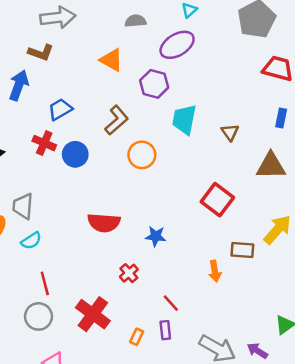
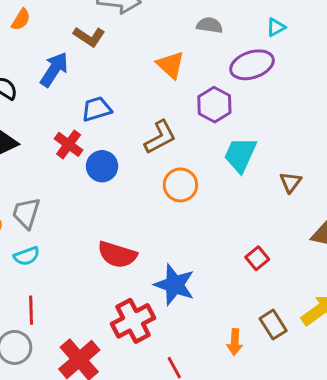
red square: (217, 200) -> (257, 258), size x0.6
blue star: (156, 236) -> (174, 285), size x1.6
brown rectangle: (242, 250) -> (273, 325), turned 40
red cross: (129, 273) -> (133, 321), size x1.8

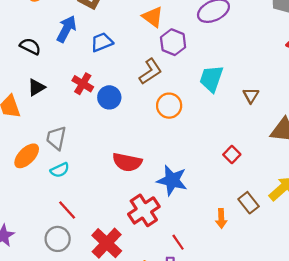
purple hexagon: (214, 105) -> (173, 42), moved
blue trapezoid: (97, 109) -> (102, 42), moved
red line: (31, 310) -> (67, 210), turned -35

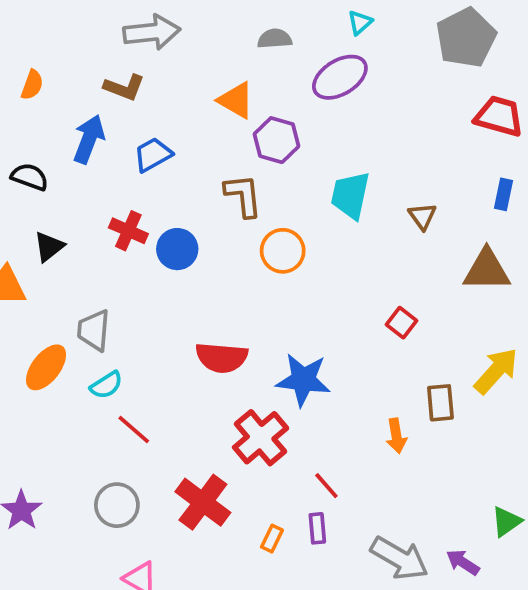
brown L-shape: (150, 71) -> (243, 196), turned -56
brown rectangle: (249, 203) -> (440, 403), turned 40
red line: (67, 210) -> (134, 429), moved

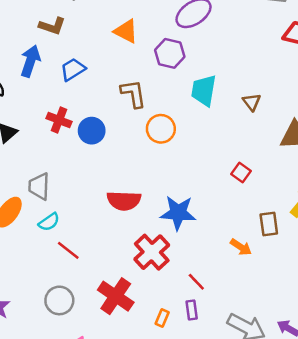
purple hexagon: (276, 140) -> (170, 53), moved
orange arrow: (396, 436) -> (241, 247), turned -45

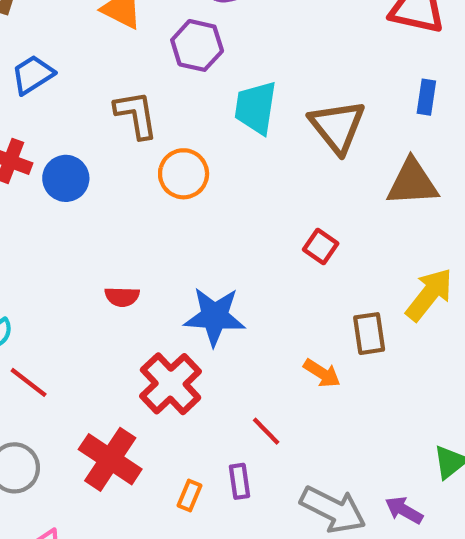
brown triangle: (252, 102) -> (337, 126), size x1.8
red semicircle: (124, 201) -> (122, 297), size x0.6
red line: (196, 282) -> (266, 431), moved

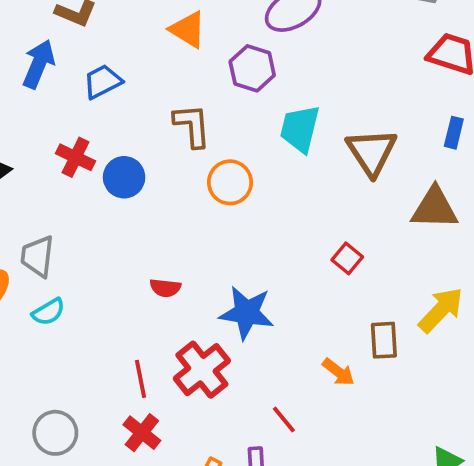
red line: (29, 382) -> (141, 379), moved, turned 36
red cross: (110, 459) -> (142, 433), size x0.7

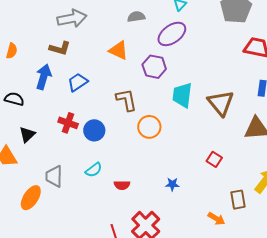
cyan semicircle: (48, 312) -> (94, 170), moved
blue star: (247, 313) -> (172, 184), moved, size x0.5

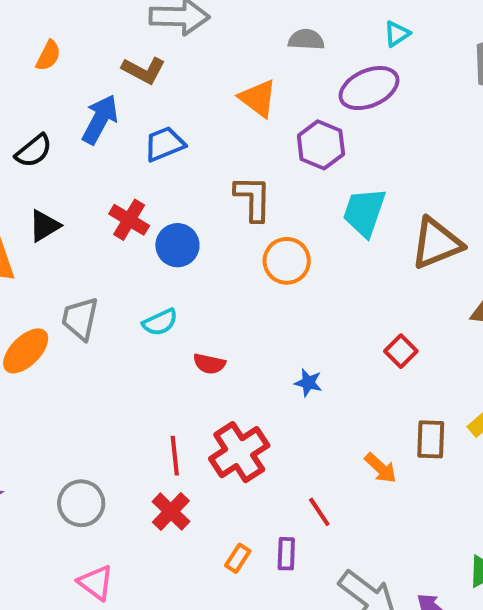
black semicircle: (14, 99) -> (34, 151), turned 114
brown triangle: (221, 103) -> (436, 243), turned 36

